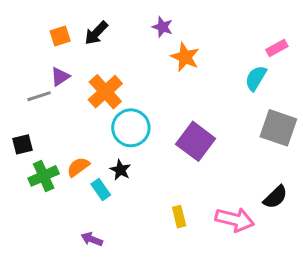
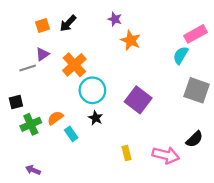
pink rectangle: (277, 48) -> (196, 34), size x1.5
black star: (120, 170) -> (96, 118), moved
purple arrow: (92, 239) -> (33, 170), moved

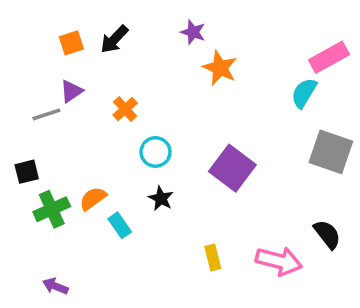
orange cross: (74, 65) -> (125, 109), size x0.6
cyan circle: (92, 90) -> (155, 152), size x0.7
black semicircle: (194, 139) -> (327, 234), turned -84

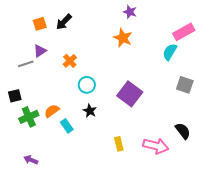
purple star: (193, 32) -> (130, 12), moved
gray square: (331, 152) -> (185, 85), size x0.7

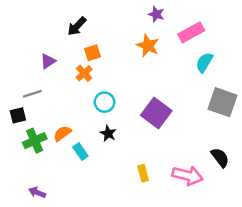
orange square: (40, 24) -> (92, 53), moved
pink rectangle: (184, 32) -> (191, 32), moved
gray line: (26, 64) -> (32, 94), moved
gray square: (185, 85) -> (222, 102), size x1.4

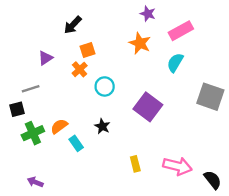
cyan semicircle: (204, 62) -> (175, 63), moved
cyan circle: (105, 102) -> (105, 86), moved
black semicircle: (220, 158) -> (213, 180), moved

